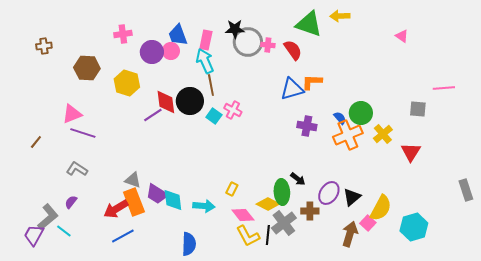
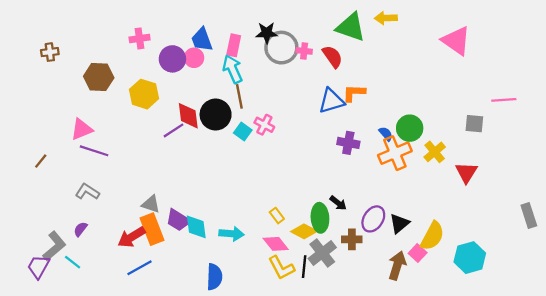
pink triangle: (402, 36) -> (456, 41), size x2.0
yellow rectangle: (232, 189) -> (277, 216), moved, turned -64

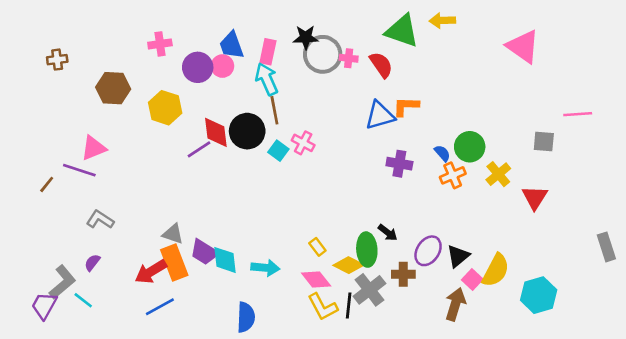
purple line: (94, 151) -> (79, 170), moved
orange cross: (395, 153) -> (453, 175), size x0.7
pink square: (418, 253) -> (472, 279), moved

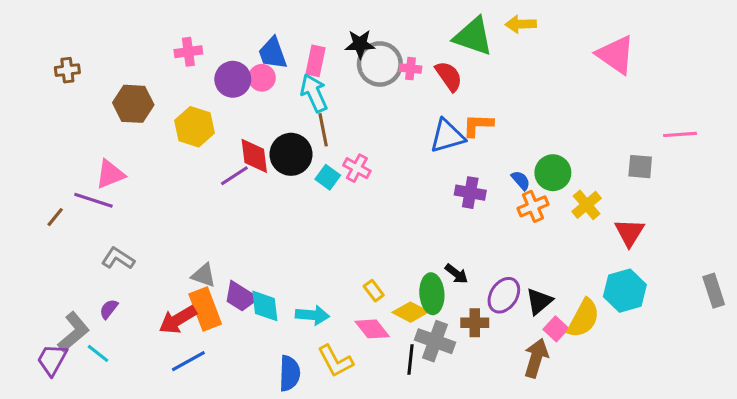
gray cross: (369, 290) -> (435, 341), turned -32
cyan hexagon: (539, 295) -> (625, 291), moved
yellow L-shape: (323, 307) -> (335, 361), moved

